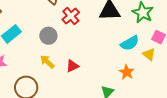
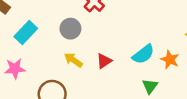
cyan semicircle: (130, 43) -> (143, 54), moved

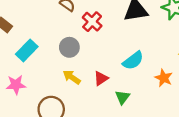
cyan semicircle: (143, 54) -> (133, 61), moved
green triangle: (150, 86) -> (123, 97), moved

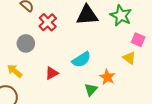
yellow arrow: (72, 77) -> (15, 71), moved
green triangle: (123, 97) -> (91, 90), moved

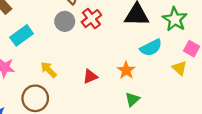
gray circle: (26, 43) -> (65, 21), moved
cyan semicircle: (81, 60) -> (151, 48), moved
orange star: (107, 77) -> (126, 70), moved

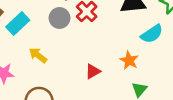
cyan rectangle: (22, 35) -> (18, 24), moved
yellow arrow: (49, 70) -> (38, 55), moved

